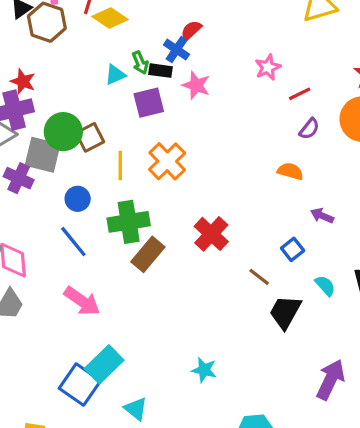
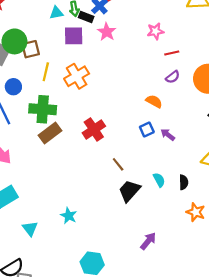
blue square: (293, 249) -> (147, 129), moved
purple arrow: (331, 380) -> (148, 241), size x0.7
cyan triangle: (136, 409) -> (30, 229), moved

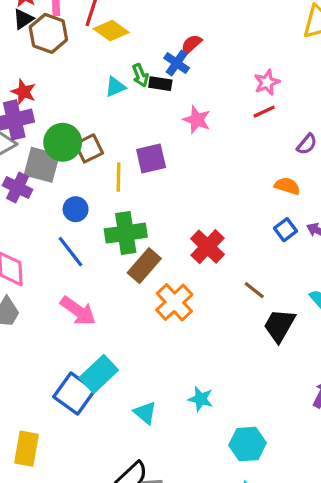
pink star: (107, 32) -> (197, 120), moved
purple square: (74, 36) -> (151, 159), moved
red line: (172, 53) -> (264, 112), moved
orange cross: (77, 76) -> (174, 302), moved
cyan star: (69, 216) -> (201, 399), moved

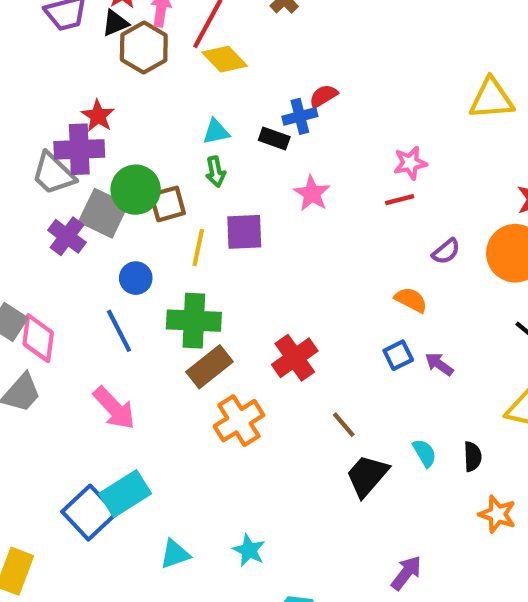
blue cross: (177, 63) -> (300, 116), turned 30
green arrow: (140, 75) -> (216, 172), moved
cyan triangle: (145, 413) -> (175, 554), turned 50

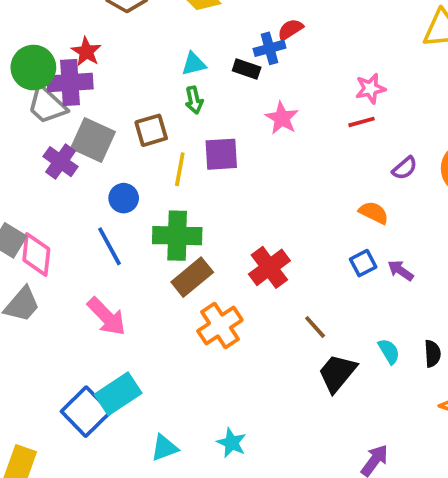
green circle: (136, 190) -> (33, 68), moved

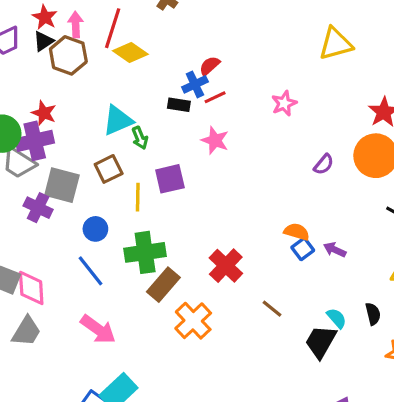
cyan triangle: (194, 64) -> (118, 120), moved, size x1.5
red line: (361, 122) -> (215, 97), moved
orange semicircle: (374, 213) -> (297, 232), moved
black trapezoid: (337, 373) -> (321, 342), moved

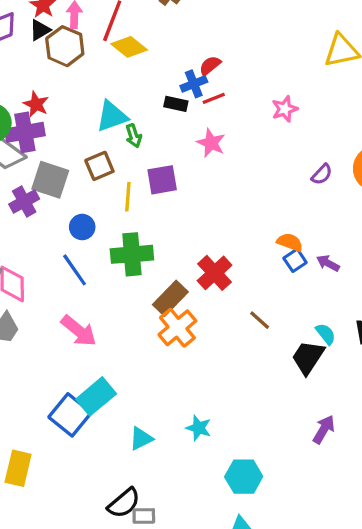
purple cross: (38, 208) -> (24, 201), turned 32
brown rectangle: (163, 285) -> (170, 298), moved

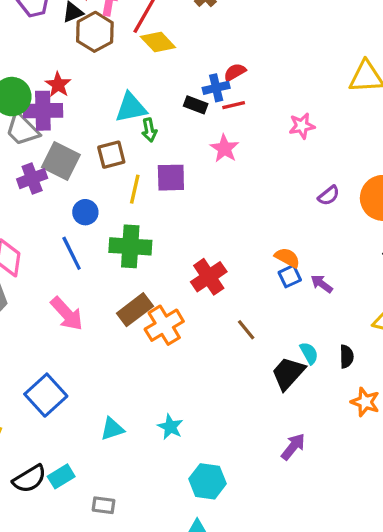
brown rectangle: (170, 298) -> (135, 310), moved
cyan rectangle: (96, 396) -> (61, 476), moved, size x0.7
black semicircle: (124, 503) -> (30, 479), moved

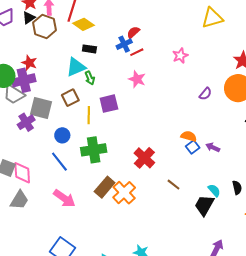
black rectangle: (196, 105) -> (89, 49), moved

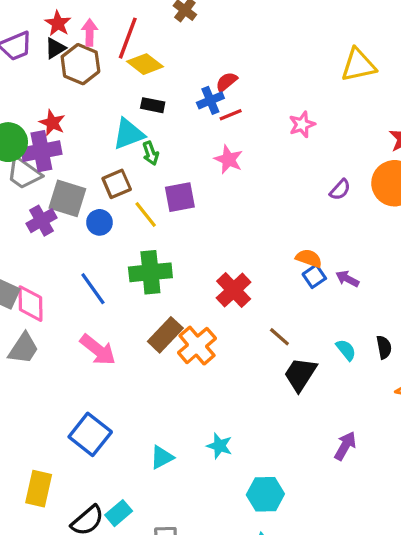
yellow line: (89, 115) -> (146, 215), turned -42
blue circle: (62, 135) -> (99, 222), moved
black trapezoid: (204, 205) -> (300, 374), moved

